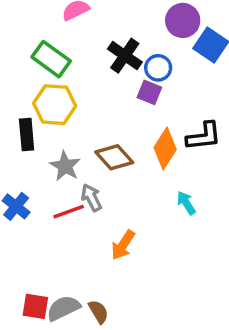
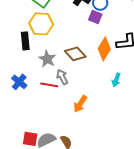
cyan arrow: (186, 203) -> (116, 80), turned -128
red line: (69, 212) -> (49, 85), turned 30

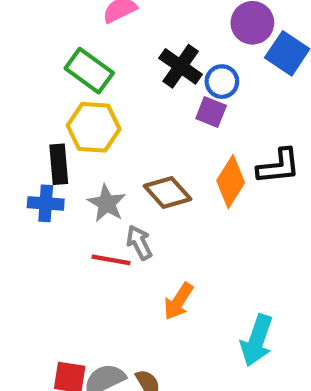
cyan arrow: (116, 80) -> (257, 340), moved, size x1.6
blue cross: (19, 82) -> (46, 203), moved, turned -35

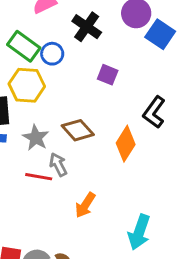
black cross: (181, 66) -> (87, 27), moved
blue circle: (222, 82) -> (52, 54), moved
black L-shape: (278, 166) -> (154, 112), turned 132
orange diamond: (231, 182) -> (126, 144), moved

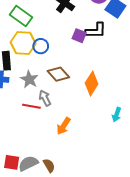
blue circle: (52, 54) -> (41, 46), moved
black L-shape: (154, 112) -> (96, 31), moved, turned -125
cyan arrow: (139, 232) -> (116, 115), moved, size x0.6

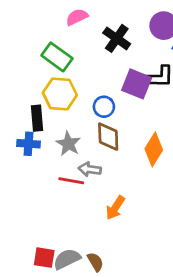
purple square: (79, 36) -> (137, 84), size x1.5
blue circle: (41, 46) -> (104, 107), moved
brown diamond: (58, 74) -> (108, 137), turned 40
gray arrow: (45, 98) -> (90, 169), turned -56

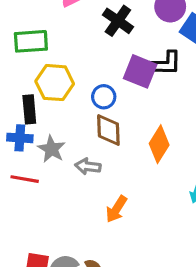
green rectangle: (57, 57) -> (31, 41), moved, turned -40
gray star: (68, 144) -> (51, 149), moved
red line: (71, 181) -> (25, 179), moved

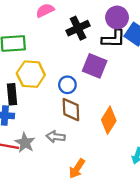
black cross: (118, 21) -> (78, 28), turned 30
black L-shape: (165, 64) -> (113, 39), moved
gray star: (51, 149) -> (25, 143), moved

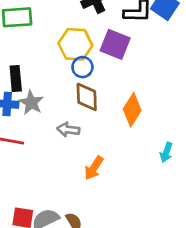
yellow hexagon: (31, 74) -> (75, 44), moved
gray star: (25, 143) -> (31, 103), moved

